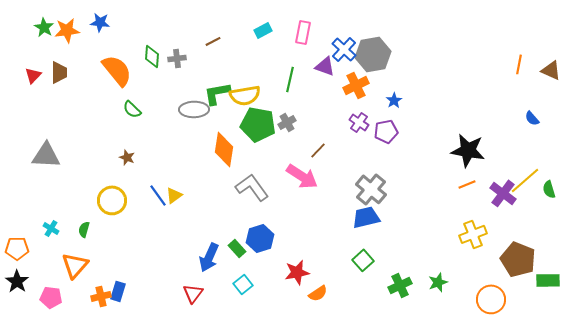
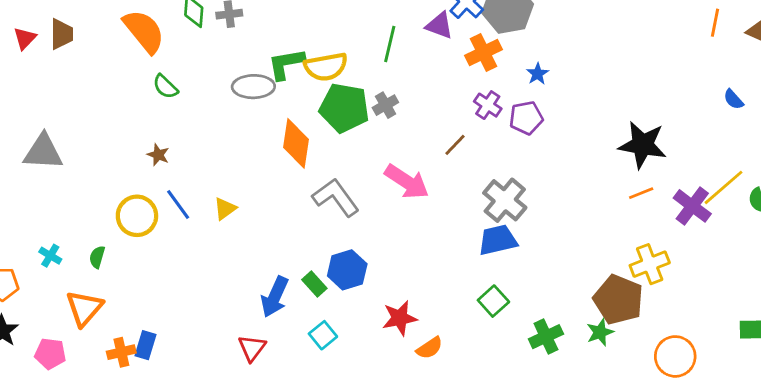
brown line: (318, 150) -> (455, 145), moved
blue line: (158, 195) -> (178, 204), moved
brown pentagon: (518, 259) -> (618, 300), moved

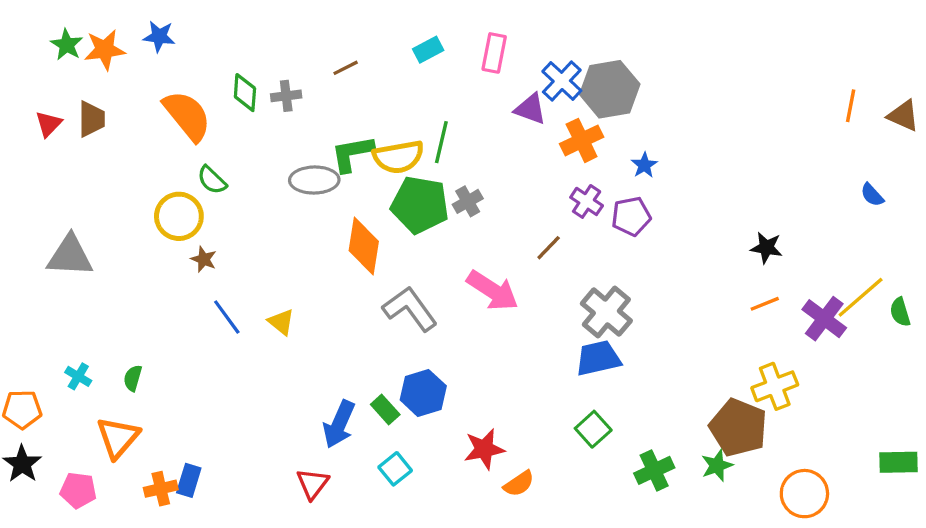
green line: (390, 44) -> (441, 142), moved
black star: (643, 145) -> (766, 248), size x0.6
yellow triangle: (225, 209) -> (281, 322), turned -45
yellow circle: (137, 216) -> (179, 216), moved

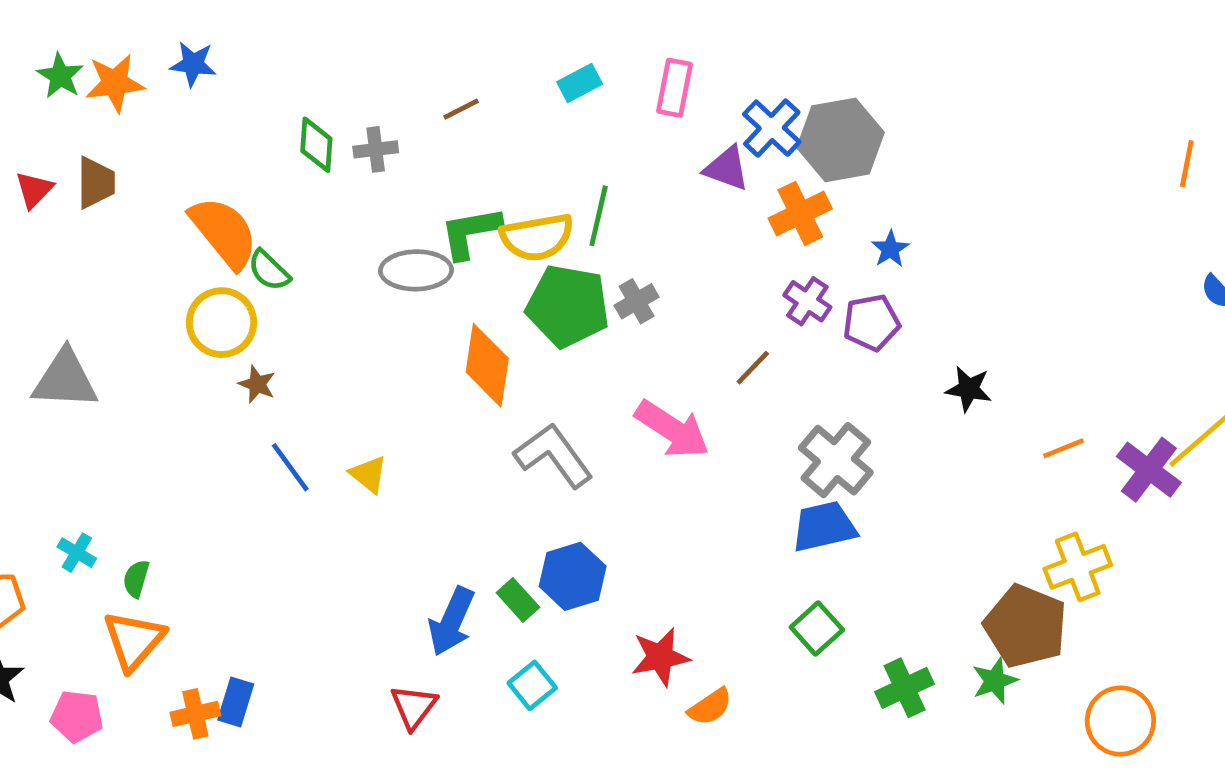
orange semicircle: (187, 116) -> (224, 232), moved
black star: (766, 248) -> (969, 389), moved
green semicircle: (133, 378) -> (136, 579), moved

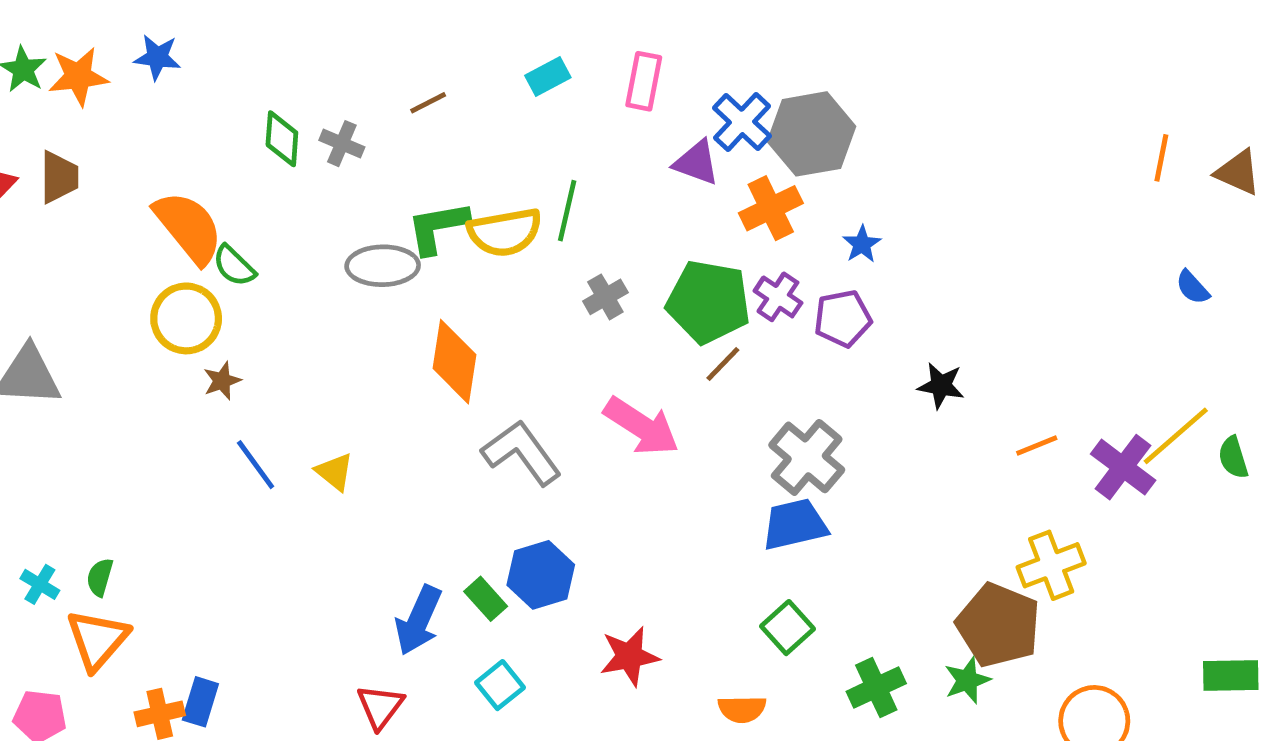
gray cross: (376, 149) -> (342, 144), turned 30
green pentagon: (568, 306) -> (708, 302), moved
brown star: (257, 384) -> (222, 381), turned 30
cyan cross: (77, 553) -> (40, 584), moved
orange semicircle: (710, 707) -> (742, 709), moved, turned 33

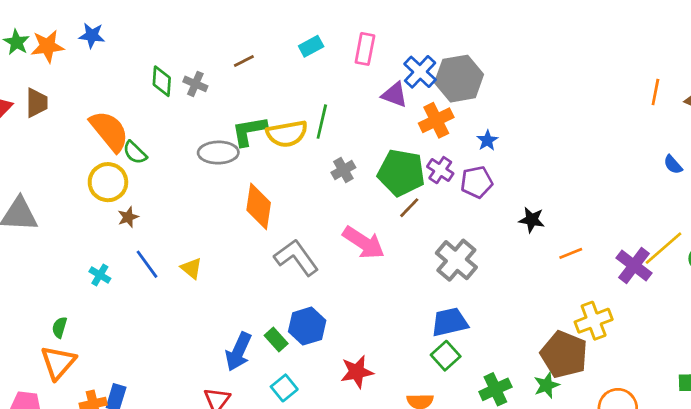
orange line: (1037, 445) -> (571, 253), moved
blue trapezoid: (795, 525) -> (450, 322), moved
cyan cross: (40, 584) -> (100, 275), moved

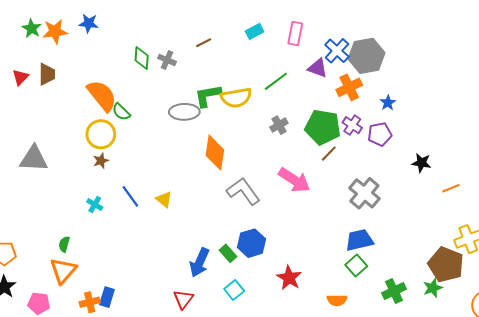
green line: (322, 122) -> (276, 81), moved, turned 40
brown star: (128, 217) -> (101, 161), moved
red star: (357, 372) -> (289, 278), turned -30

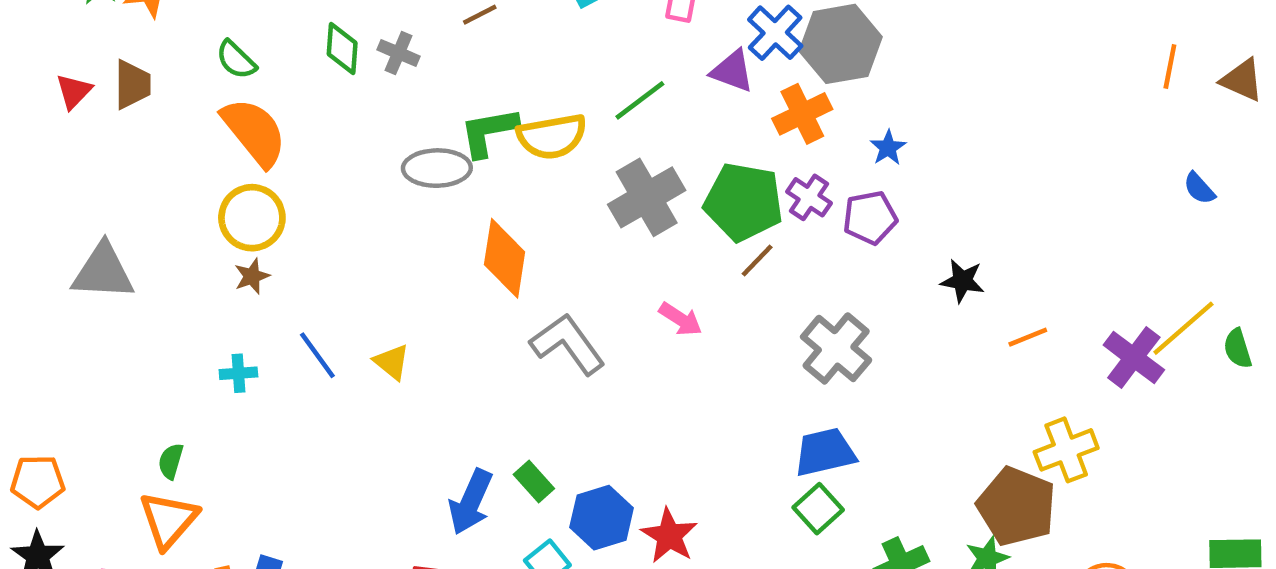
green semicircle: (121, 112) -> (236, 60), moved
gray cross: (279, 125) -> (647, 197), size x1.8
pink arrow: (294, 180) -> (680, 319), size x0.6
cyan cross: (95, 204) -> (238, 373), turned -35
blue hexagon: (251, 243) -> (602, 518), moved

